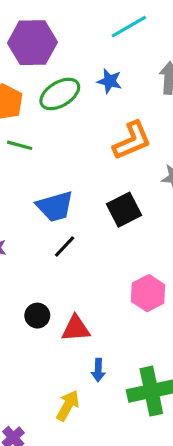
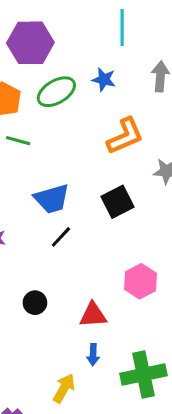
cyan line: (129, 27) -> (122, 28), turned -60
red triangle: (76, 328) -> (93, 315), moved

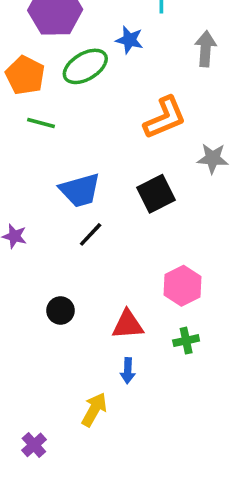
blue star: (104, 79) -> (129, 40), moved
green cross: (144, 375) -> (186, 341), moved, size x0.5

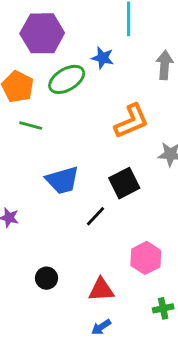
black line: (91, 234) -> (95, 216), moved
green cross: (186, 341) -> (163, 308), moved
blue arrow: (128, 371) -> (101, 327), turned 54

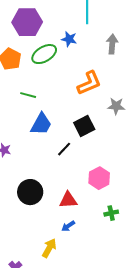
green line: (31, 125) -> (28, 95), moved
blue trapezoid: (62, 180) -> (41, 124), turned -45
black circle: (46, 278) -> (30, 192), size x1.6

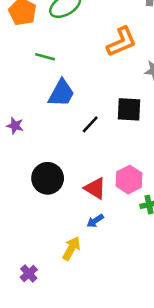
black square: (84, 126) -> (129, 109), moved, turned 30
pink hexagon: (99, 178) -> (129, 180), moved
red triangle: (68, 200) -> (95, 188), turned 36

